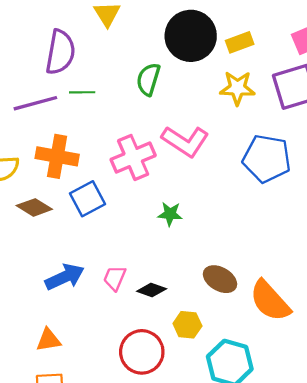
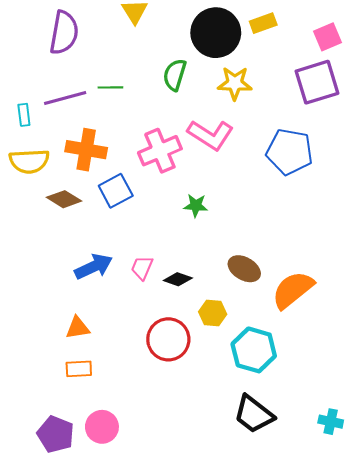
yellow rectangle: (240, 42) -> (263, 23), moved
purple semicircle: (60, 52) -> (64, 33), moved
yellow star: (237, 88) -> (235, 83), moved
orange semicircle: (270, 301) -> (293, 290), turned 93

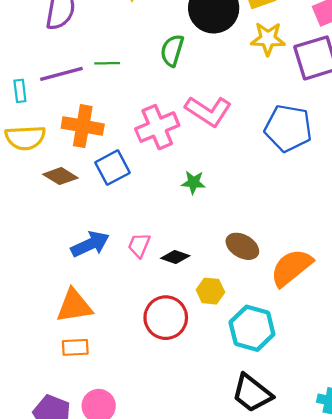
yellow star: (235, 83) -> (268, 39), moved
orange triangle: (78, 328) -> (74, 306), size x1.5

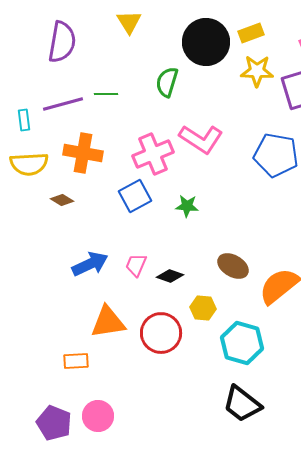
blue square: (113, 168) -> (135, 196), moved
brown diamond: (60, 176) -> (62, 200), size x0.7
orange triangle: (74, 306) -> (108, 322), moved

